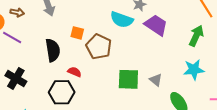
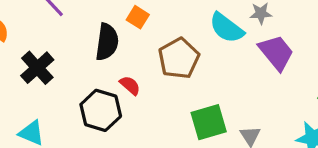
orange square: (77, 33) -> (138, 17), moved
green square: (128, 79) -> (209, 122), turned -35

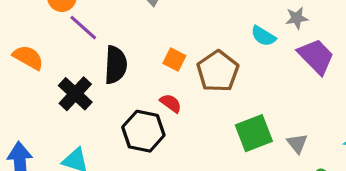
orange square: (138, 17) -> (174, 59), moved
cyan semicircle: (227, 28) -> (263, 36), size x0.7
black semicircle: (107, 42) -> (116, 65), moved

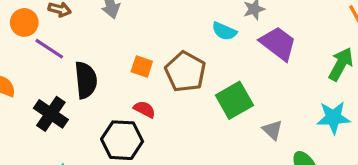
green square: (254, 133) -> (234, 100), moved

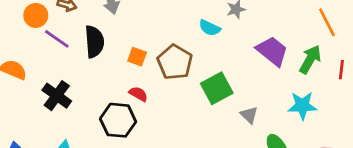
purple trapezoid: (278, 43) -> (272, 51), moved
black semicircle: (86, 80) -> (94, 42), moved

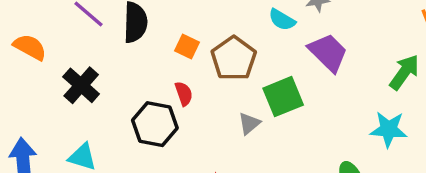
purple trapezoid: (272, 51) -> (328, 53), moved
red semicircle: (138, 94) -> (184, 94), turned 36
gray triangle: (249, 115) -> (249, 123), moved, turned 30

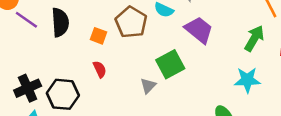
brown pentagon: (234, 58) -> (131, 22), moved
black cross: (81, 85) -> (28, 88), moved, turned 30
black hexagon: (155, 124) -> (63, 94), moved

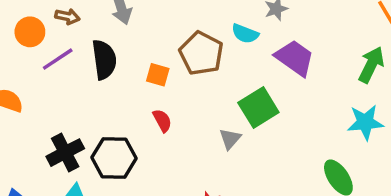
purple line: (26, 20) -> (58, 59), turned -65

